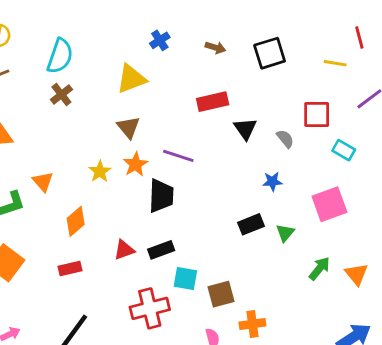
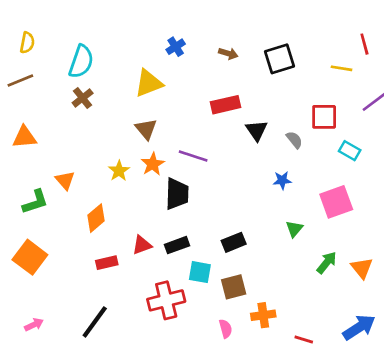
black rectangle: (251, 224) -> (234, 242), moved
red rectangle: (70, 268) -> (107, 263), moved

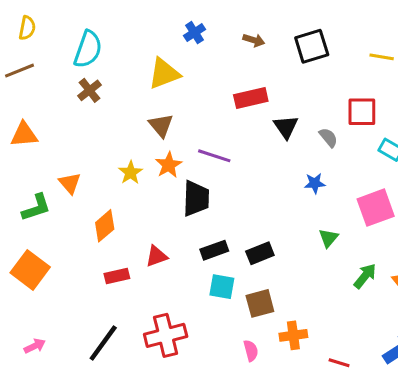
black rectangle: (177, 245) -> (214, 250), moved
red cross: (166, 300) -> (166, 335), moved

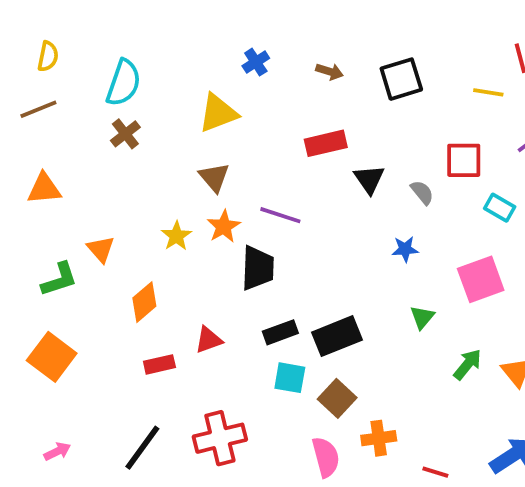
black rectangle: (260, 253) -> (337, 336), size x1.4
brown square: (260, 303) -> (337, 398), turned -32
pink semicircle: (251, 351) -> (326, 457), size x1.5

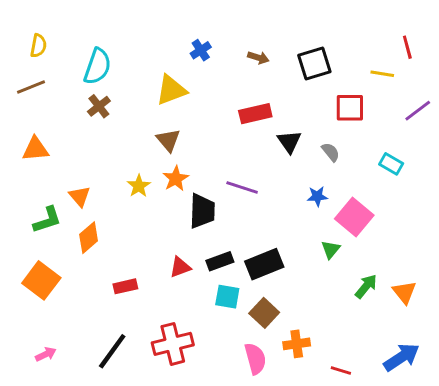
red square: (464, 160) -> (350, 108), moved
purple line: (280, 215) -> (242, 187), moved
pink square: (481, 279) -> (354, 217), moved, turned -30
orange diamond: (144, 302) -> (89, 238), moved
red triangle: (209, 340) -> (180, 267), moved

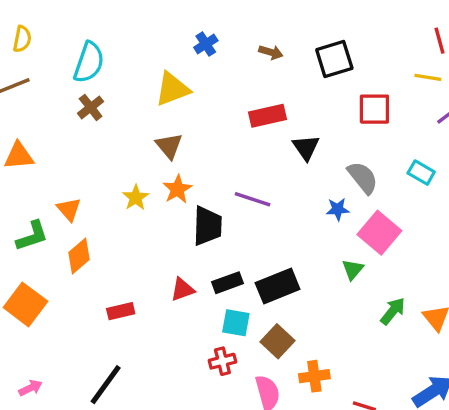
yellow line: (382, 74) -> (428, 77), moved
gray semicircle: (331, 152) -> (363, 178), moved, size x1.5
red cross: (173, 344) -> (222, 361), moved, size x0.6

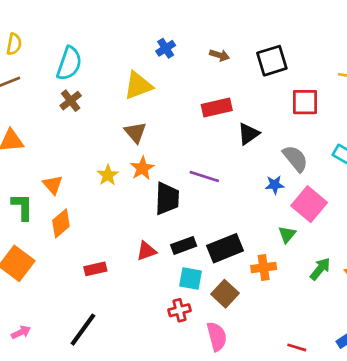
black triangle: (306, 147) -> (248, 134), turned 30
green L-shape: (32, 236) -> (22, 207), turned -72
orange cross: (314, 376) -> (264, 268), moved

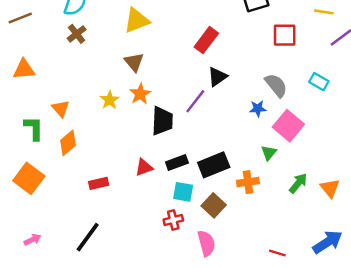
red rectangle: (217, 108) -> (206, 40), turned -40
black triangle: (248, 134) -> (217, 77), moved
purple line: (204, 177) -> (195, 101), turned -70

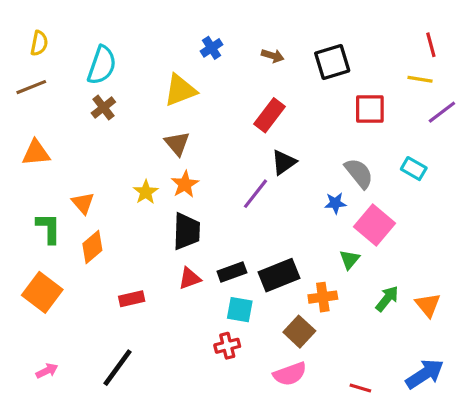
black trapezoid: (162, 121) -> (186, 231), moved
brown square: (214, 205) -> (299, 332), moved
pink semicircle: (206, 243) -> (290, 374), moved, turned 85

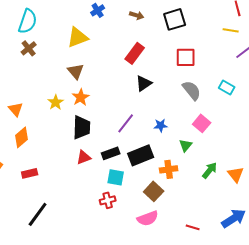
red square: (370, 109) -> (186, 57), moved
purple line: (255, 194) -> (126, 123), moved
blue star: (335, 203) -> (161, 125), moved
pink square: (375, 225) -> (202, 123), size x0.7
red rectangle: (132, 299) -> (30, 173), moved

